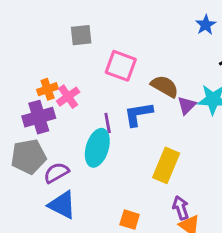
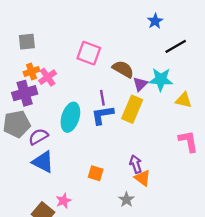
gray square: (81, 35) -> (27, 42), moved
blue L-shape: (138, 114) -> (102, 115), moved
purple line: (108, 123) -> (102, 98), moved
yellow rectangle: (166, 165) -> (132, 109), moved

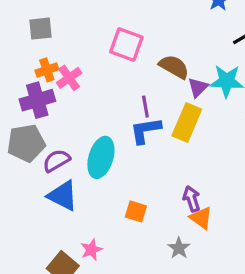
cyan ellipse: (70, 117) -> (101, 157), moved

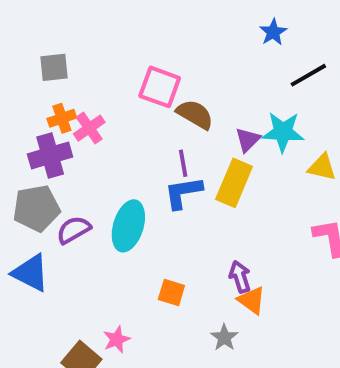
brown semicircle: (174, 67) -> (195, 114), moved
blue triangle: (63, 196) -> (31, 273), moved

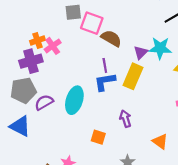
gray square: (54, 67) -> (73, 12), moved
purple arrow: (240, 277) -> (125, 119), moved
orange triangle: (252, 300) -> (160, 141), moved

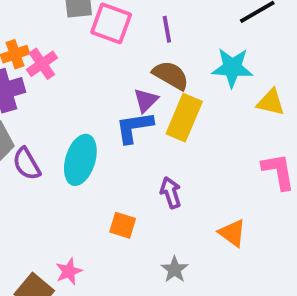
brown semicircle: (111, 38) -> (171, 75), moved
purple triangle: (141, 52) -> (146, 100), moved
purple line: (105, 65) -> (167, 29), moved
purple semicircle: (44, 102) -> (27, 164), turned -90

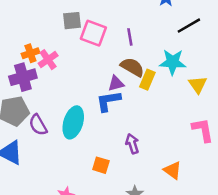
purple triangle: (146, 100) -> (116, 83), turned 30
yellow triangle: (271, 102) -> (198, 85), turned 42
yellow rectangle: (184, 118) -> (147, 80), moved, size x0.7

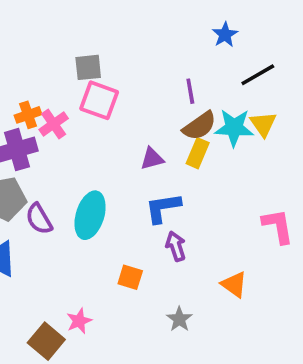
pink square: (93, 33) -> (99, 100), moved
purple line: (130, 37) -> (190, 91), moved
brown semicircle: (132, 67) -> (199, 126), moved, turned 115
yellow triangle: (198, 85) -> (263, 124), moved
blue L-shape: (108, 101) -> (163, 208), moved

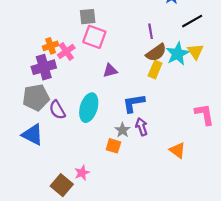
cyan star: (234, 128) -> (177, 54), turned -30
purple triangle: (152, 159) -> (110, 71), moved
gray star: (179, 319) -> (122, 130), moved

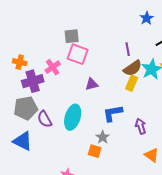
orange cross: (51, 46) -> (20, 62), moved, turned 32
purple arrow: (142, 127) -> (141, 126), moved

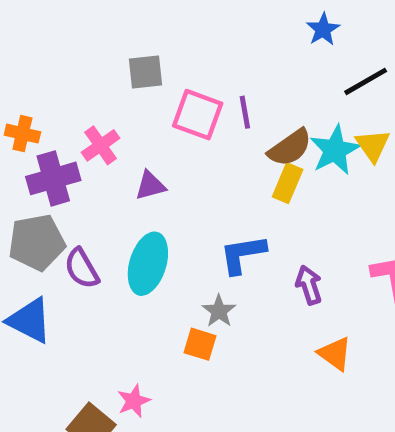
purple line: (128, 49) -> (245, 112), moved
pink square: (78, 54) -> (198, 115), moved
purple triangle: (92, 84) -> (150, 186), moved

